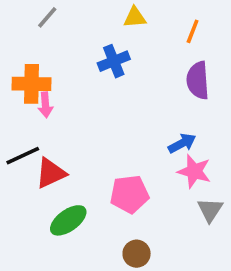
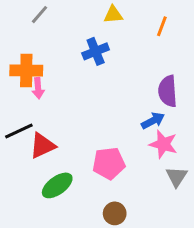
purple semicircle: (198, 80) -> (168, 91), moved

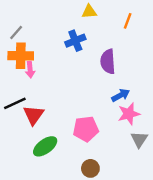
gray line: (40, 15) -> (16, 32), moved
purple semicircle: (168, 91) -> (108, 62), moved
pink star: (163, 144) -> (129, 114), turned -30
red triangle: (42, 146) -> (34, 115), turned -30

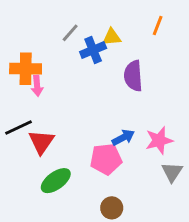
yellow triangle: (89, 12) -> (112, 37), moved
gray line: (16, 32) -> (70, 33), moved
blue arrow: (121, 95) -> (123, 138), moved

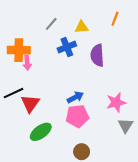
blue cross: (93, 50) -> (67, 47), moved
blue arrow: (123, 138) -> (75, 97), moved

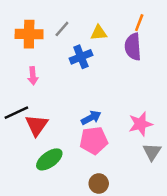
orange cross: (19, 50) -> (29, 34), moved
purple semicircle: (97, 55) -> (133, 47), moved

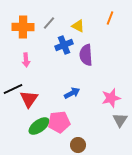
yellow triangle: (99, 33) -> (78, 26), turned 32
purple semicircle: (133, 47) -> (86, 55), moved
pink pentagon: (94, 140) -> (59, 122), moved

